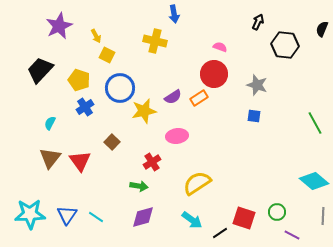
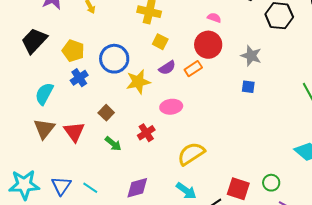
yellow square: (107, 55) -> (160, 42), moved
cyan semicircle: (50, 123) -> (44, 94), size x1.6
green arrow: (139, 186) -> (113, 144), moved, turned 30

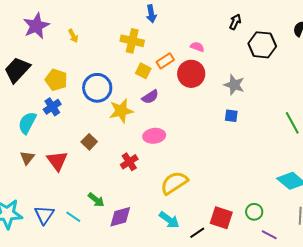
orange rectangle: (193, 69) -> (165, 61), moved
blue cross: (79, 78) -> (52, 107), moved
brown triangle: (44, 129) -> (27, 158), size x0.7
green arrow: (113, 144) -> (96, 200), moved

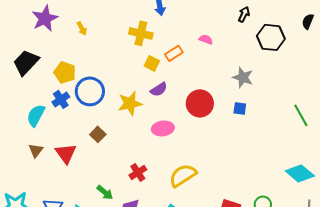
red circle: (191, 74) -> (200, 103), moved
blue circle: (97, 88) -> (90, 91), moved
red cross: (129, 162) -> (138, 172), moved

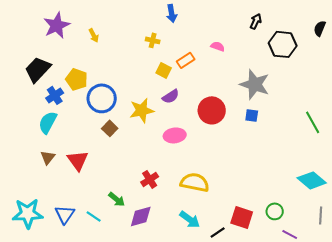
yellow cross: (141, 33) -> (153, 40), size x0.6
gray star: (243, 77) -> (255, 84), size x1.4
blue cross: (61, 99) -> (55, 95), moved
brown square: (98, 134) -> (110, 128), moved
yellow semicircle: (183, 175) -> (195, 182), turned 44

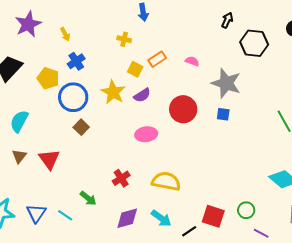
pink semicircle: (218, 46) -> (192, 61), moved
blue cross: (55, 95) -> (76, 61), moved
yellow star: (142, 110) -> (113, 92), moved, turned -30
purple diamond: (141, 216) -> (127, 218), moved

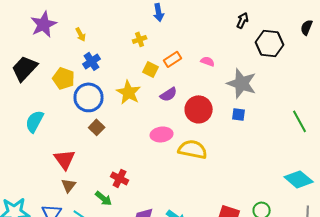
yellow cross: (124, 39) -> (140, 39), turned -32
purple semicircle: (142, 95) -> (169, 94), moved
brown triangle: (19, 156) -> (69, 185), moved
red cross: (121, 178) -> (120, 178), moved, turned -30
yellow semicircle: (166, 181) -> (193, 149), moved

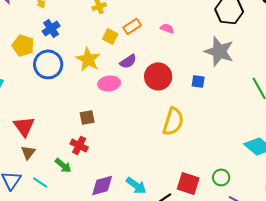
gray star: (242, 83) -> (219, 51), moved
brown square: (97, 127) -> (87, 117), moved, turned 35
pink ellipse: (162, 134) -> (109, 83), moved
yellow semicircle: (193, 149) -> (173, 121), moved, turned 96

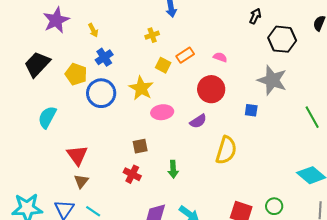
purple semicircle: (128, 61) -> (198, 121), moved
red circle: (158, 76) -> (211, 89), moved
green arrow: (63, 165) -> (173, 169), moved, turned 48

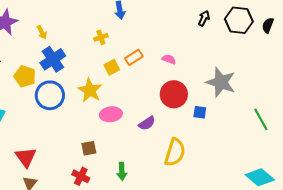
black hexagon: (282, 39) -> (239, 20), moved
blue cross: (104, 57) -> (53, 59), size x1.4
yellow square: (163, 65) -> (112, 67), turned 35
red circle: (211, 89) -> (174, 94), moved

